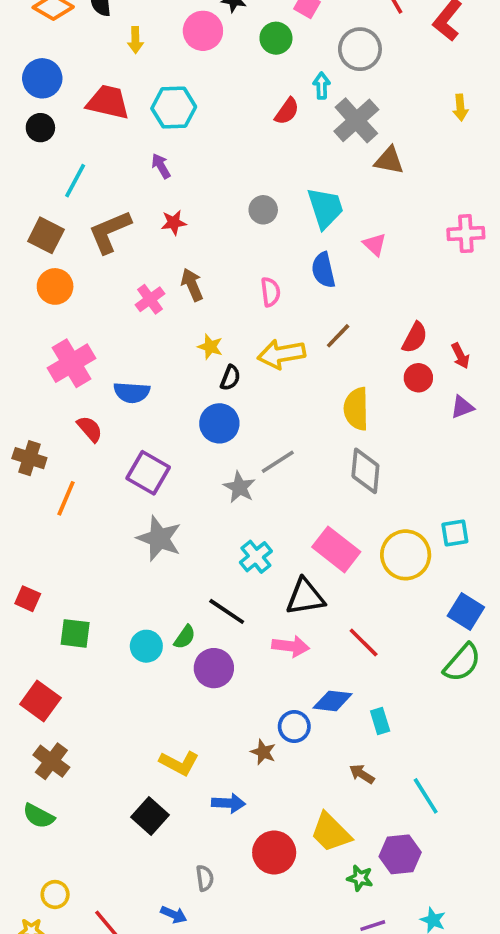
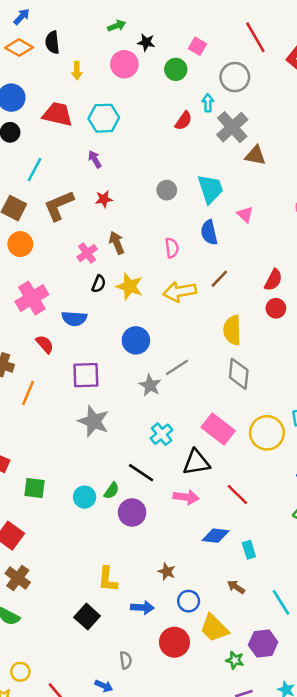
yellow star: (210, 347) -> (129, 286), size x1.5
black semicircle: (230, 378) -> (99, 284), moved
purple square: (148, 473) -> (86, 375), turned -32
blue circle: (294, 727) -> (189, 601), moved
yellow L-shape: (179, 763) -> (108, 579), turned 68

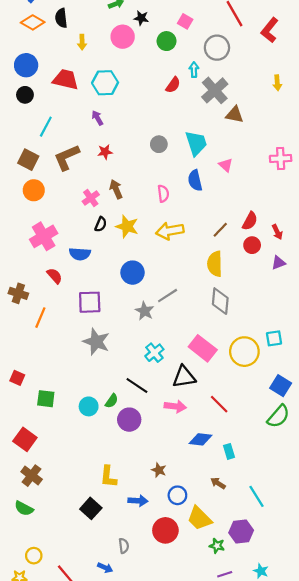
brown line: (219, 279) -> (220, 230), moved

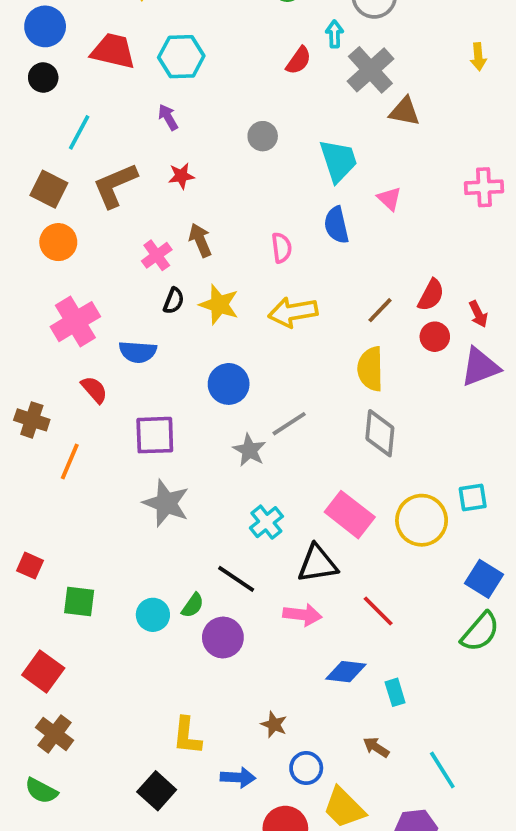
gray circle: (159, 144) -> (263, 136), moved
purple triangle: (278, 263) -> (480, 367), size x1.6

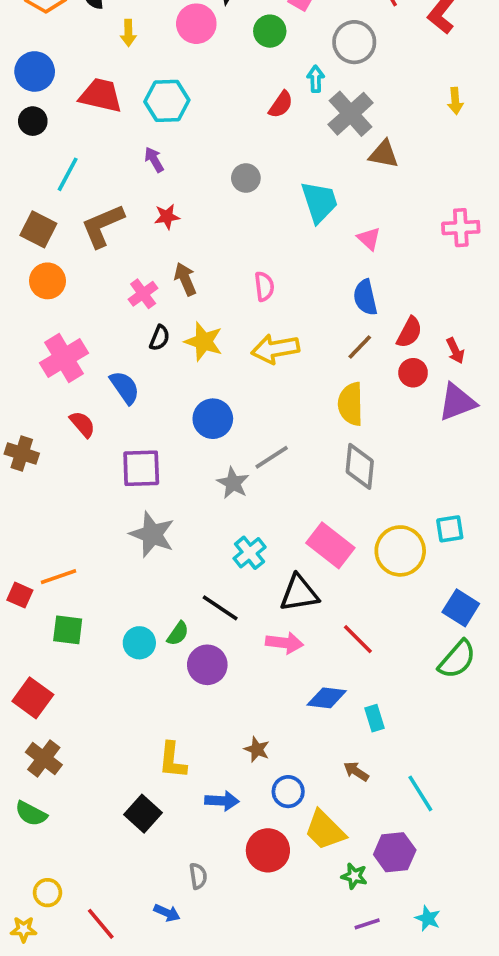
blue semicircle: (336, 225) -> (365, 297), moved
blue semicircle: (138, 352) -> (125, 387), turned -129
orange line: (70, 462) -> (59, 577), moved, turned 48

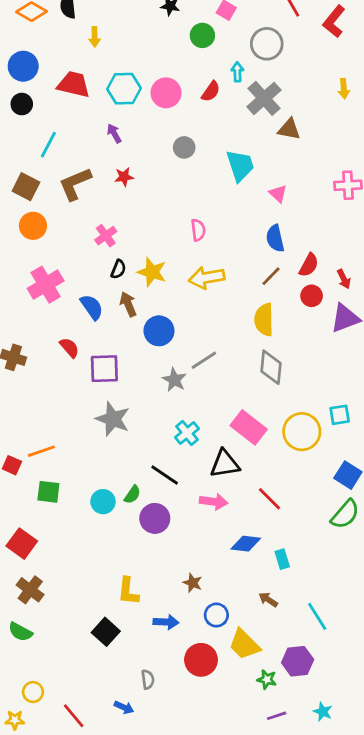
pink circle: (196, 24) -> (166, 93), moved
brown arrow: (185, 279) -> (128, 304), moved
red semicircle: (82, 424) -> (69, 348), moved

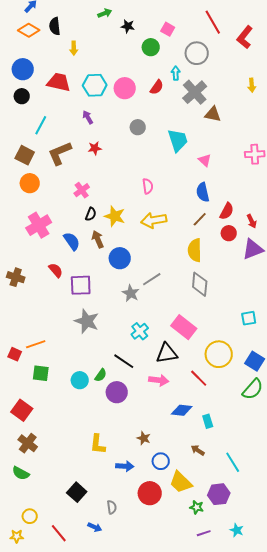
yellow circle: (302, 432) -> (219, 354), moved
black square: (106, 632) -> (77, 492), moved

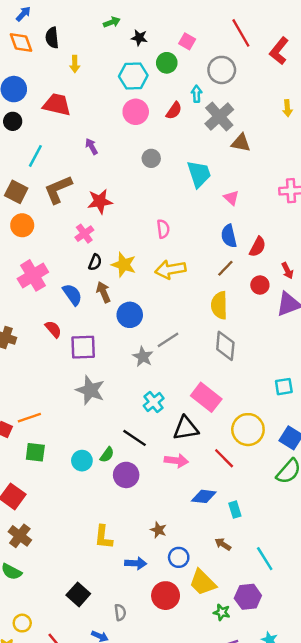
orange diamond: (29, 30) -> (21, 42), turned 40
cyan hexagon: (95, 85) -> (133, 76), moved
red star: (95, 148) -> (100, 201), moved, size x1.5
red semicircle: (227, 211) -> (258, 247), moved

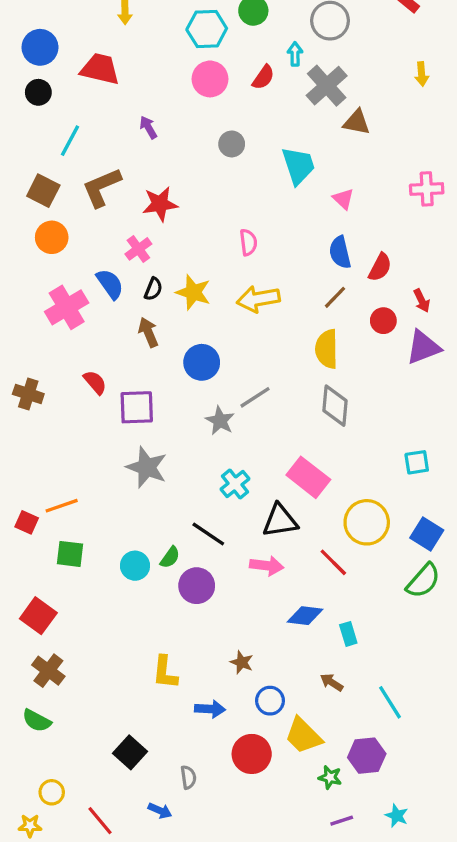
brown arrow: (103, 292) -> (148, 332), moved
blue semicircle: (72, 295) -> (110, 284), moved

